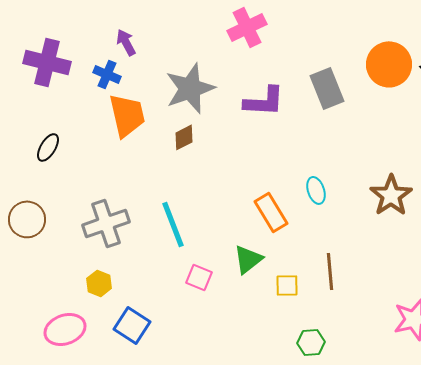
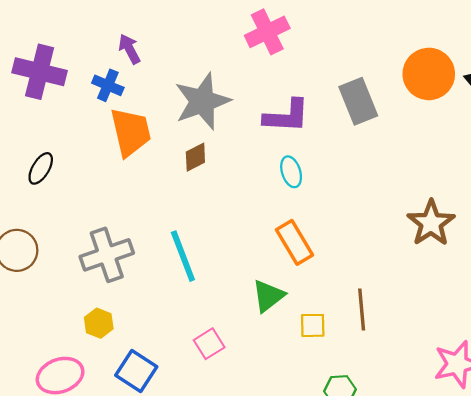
cyan ellipse: (316, 190) -> (291, 172), moved
pink square: (199, 277) -> (209, 344), moved, turned 36

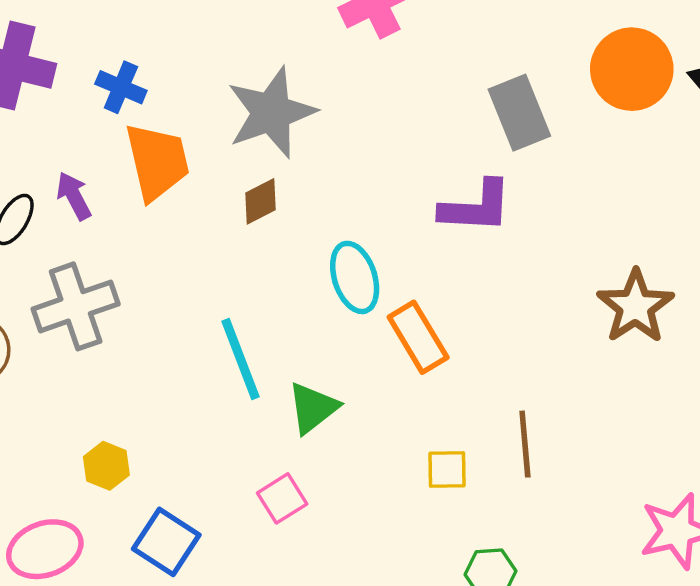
purple arrow: (129, 49) -> (74, 196), moved
purple L-shape: (287, 116) -> (476, 207), moved
cyan ellipse: (291, 172) -> (355, 277), moved, size x1.4
gray cross: (107, 255) -> (76, 306), moved
green triangle: (268, 296) -> (313, 408), moved

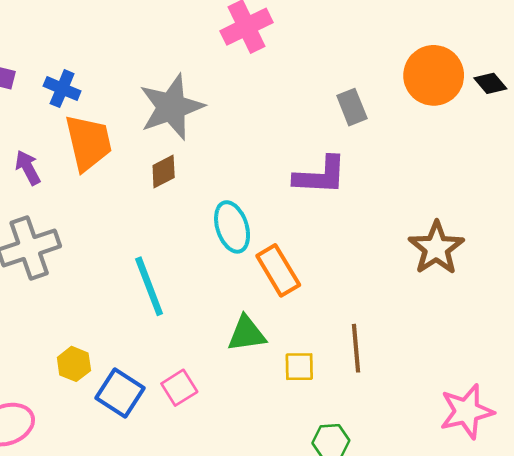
gray rectangle: (519, 113) -> (352, 107), size x0.7
green triangle: (313, 408) -> (247, 334), moved, turned 30
yellow hexagon: (106, 466) -> (74, 364), moved
blue square: (166, 542) -> (120, 393), moved

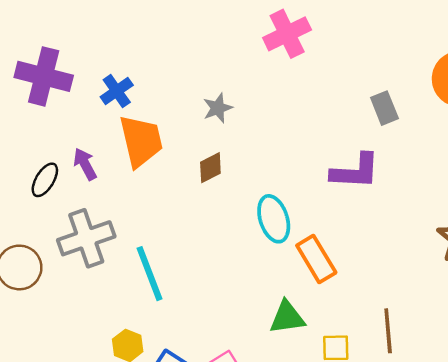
blue cross: (62, 89) -> (117, 91), turned 32
gray star: (171, 107) -> (218, 108), size x0.5
cyan line: (149, 286) -> (150, 274), moved

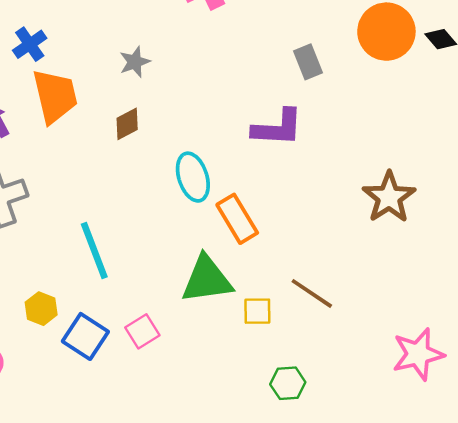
cyan line: (150, 274) -> (94, 250), moved
green triangle: (287, 317) -> (207, 280), size x1.4
brown line: (388, 331) -> (312, 293), turned -51

